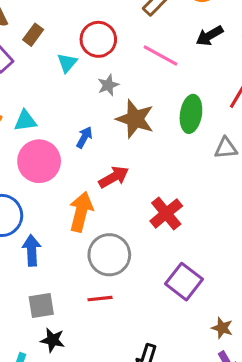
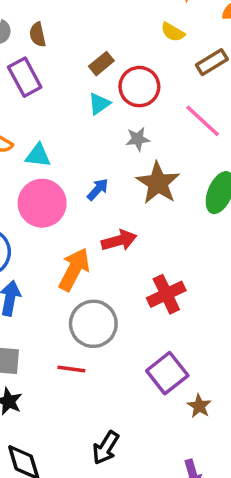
brown rectangle: (33, 35) -> (101, 64), moved
brown star: (222, 328) -> (199, 406), moved

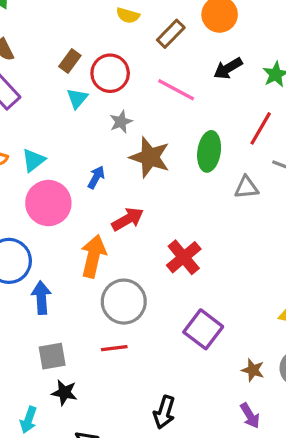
cyan triangle: (38, 155) -> (33, 160), turned -30
brown star: (199, 406) -> (253, 370), moved

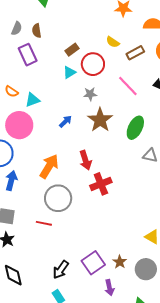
yellow semicircle: (128, 15) -> (113, 42), moved
pink circle: (48, 203) -> (19, 125), moved
red arrow: (128, 219) -> (85, 160), moved, turned 84
purple square: (203, 329) -> (93, 263), moved

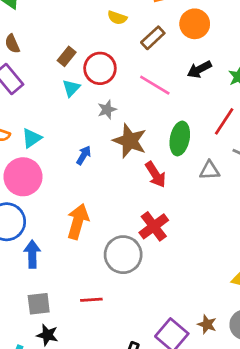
yellow semicircle: (113, 42) -> (117, 18), moved
red arrow: (85, 160) -> (155, 174), moved
gray circle: (58, 198) -> (123, 255), moved

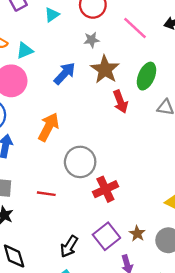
cyan triangle: (71, 88) -> (52, 15), moved
blue arrow: (84, 155) -> (65, 73), size x1.5
red cross: (154, 226) -> (105, 189), moved

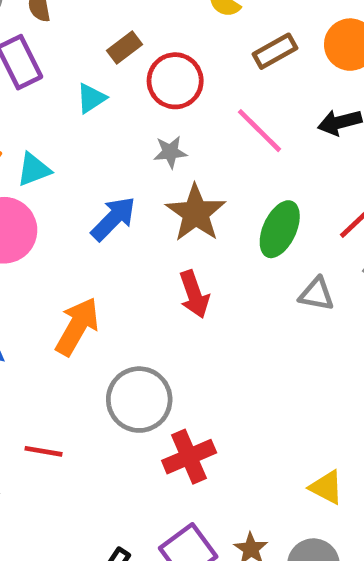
red arrow: (120, 102) -> (194, 294), moved
red line: (46, 194) -> (44, 451), moved

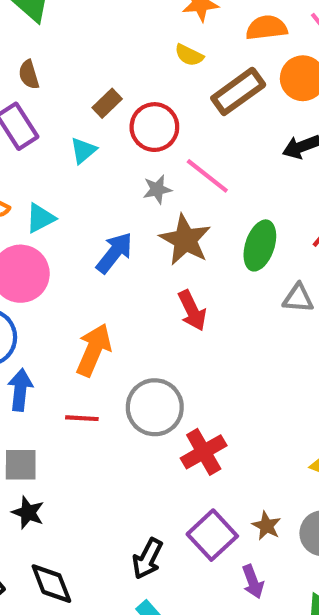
brown rectangle: (275, 51) -> (238, 91), size x1.4
pink line: (259, 131) -> (207, 176), moved
red line: (44, 451) -> (82, 418), moved

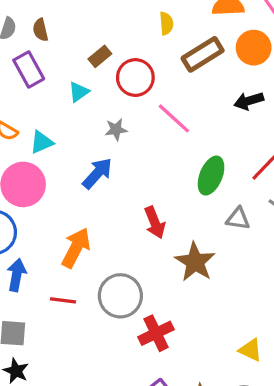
yellow semicircle: (189, 55) -> (166, 23), turned -125
gray star: (157, 189) -> (116, 129), moved
brown star: (185, 240) -> (195, 262), moved

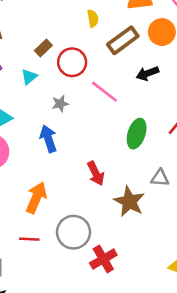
black arrow: (249, 101) -> (147, 73), moved
blue arrow: (97, 173) -> (48, 139), turned -56
gray triangle: (238, 219) -> (160, 178), moved

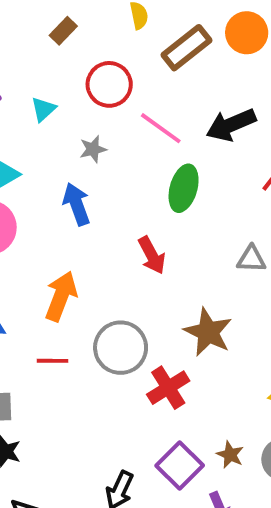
brown rectangle: (43, 48) -> (63, 31), moved
black arrow: (147, 73) -> (231, 125), moved, size x1.4
green ellipse: (137, 134) -> (184, 188), moved
brown star: (129, 201) -> (208, 332), moved

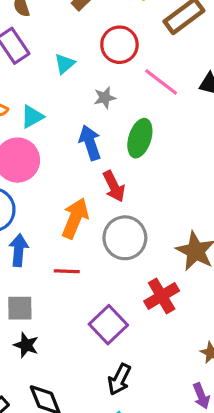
green ellipse: (184, 188) -> (140, 138), moved
red arrow: (152, 255) -> (114, 186), moved
gray circle: (121, 348) -> (125, 238), moved
purple square: (180, 465) -> (108, 325), moved

